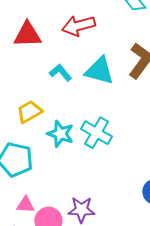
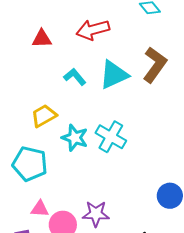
red triangle: (27, 35) -> (42, 39), size x0.7
cyan triangle: (99, 71) -> (114, 75), turned -40

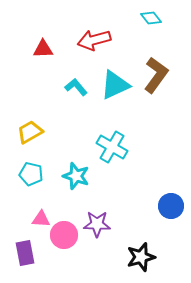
yellow trapezoid: (44, 116) -> (30, 132), moved
cyan star: (75, 138) -> (76, 176), moved
cyan pentagon: (30, 164) -> (31, 174), size x0.7

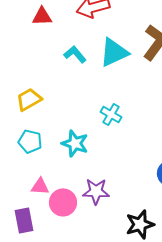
cyan cross: (112, 147) -> (111, 114), size x0.7

